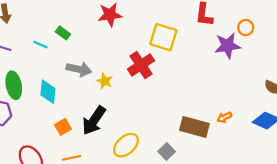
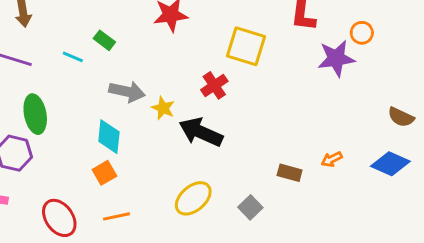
red cross: (141, 65) -> (214, 85), size x0.7
cyan diamond: (48, 92) -> (109, 137), moved
black arrow: (94, 121) -> (201, 132), moved, turned 80
brown rectangle: (194, 127) -> (290, 173), size x0.6

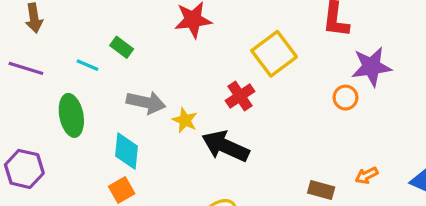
orange circle: (362, 33) -> (345, 98), moved
yellow square: (246, 46) -> (274, 54), turned 36
green ellipse: (35, 114) -> (71, 115), moved

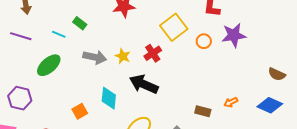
orange circle: (345, 98) -> (204, 41), moved
green ellipse: (71, 115) -> (49, 65), turned 60
yellow star: (185, 120) -> (123, 56), moved
cyan diamond: (126, 151) -> (109, 98), moved

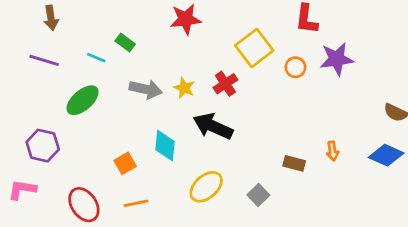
orange arrow: (231, 102) -> (333, 151), turned -72

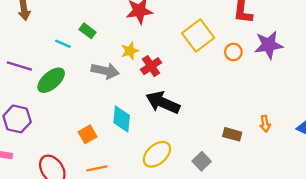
purple line: (44, 60) -> (19, 66), moved
red cross: (225, 84) -> (151, 66), moved
yellow star: (184, 88) -> (130, 51), moved, turned 30

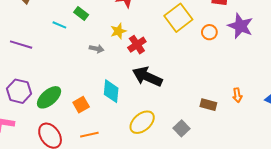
purple star: (269, 45) -> (240, 26), turned 30
gray arrow: (105, 71) -> (97, 49), size x0.6
green ellipse: (51, 80) -> (49, 97), moved

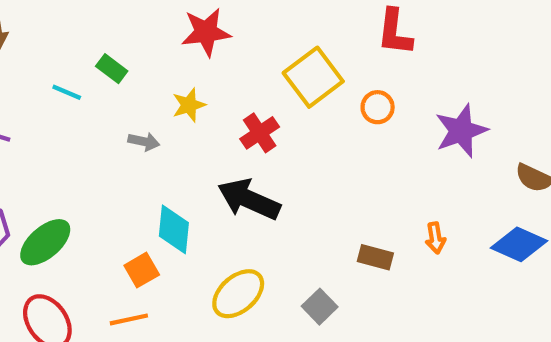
purple star: (240, 26) -> (461, 131), moved, turned 30
red cross: (137, 45) -> (260, 133), moved
orange square: (81, 105) -> (142, 270), moved

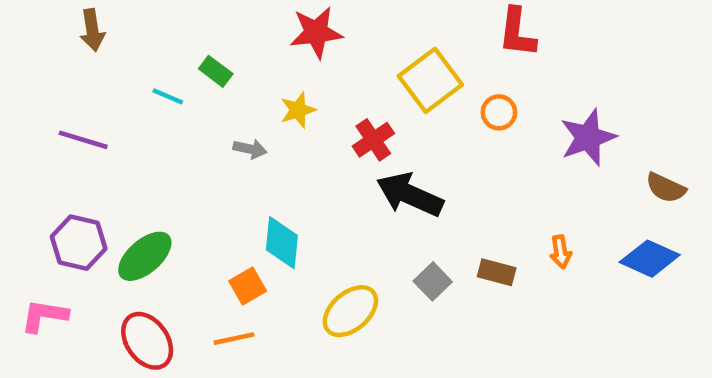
black arrow: (249, 199) -> (410, 195), moved
gray square: (320, 307) -> (433, 281), moved

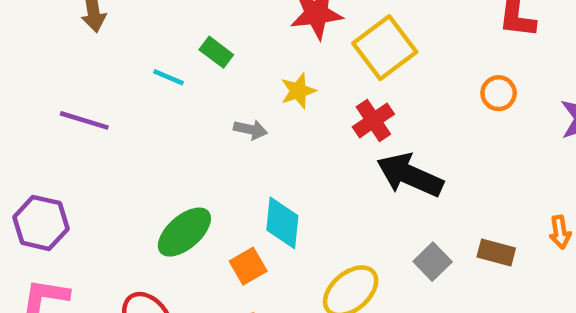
yellow square: (430, 80) -> (385, 48), moved
purple hexagon: (79, 243) -> (41, 223), moved
green ellipse: (145, 256) -> (184, 232), moved

